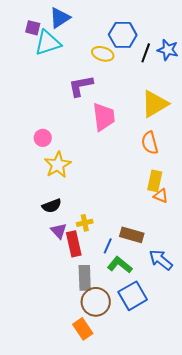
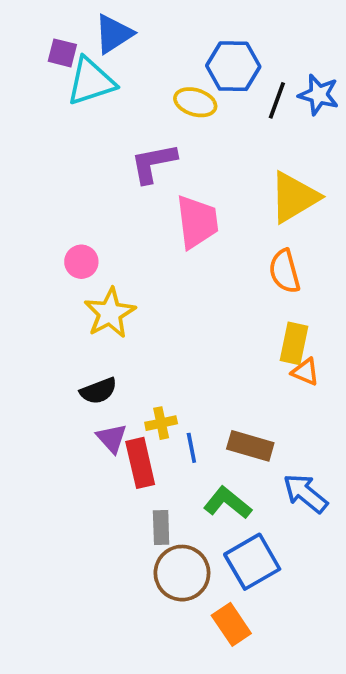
blue line: (108, 246) -> (191, 448), moved, turned -35
gray rectangle: (85, 278) -> (161, 528), size x0.7
orange rectangle: (83, 329) -> (231, 624), moved

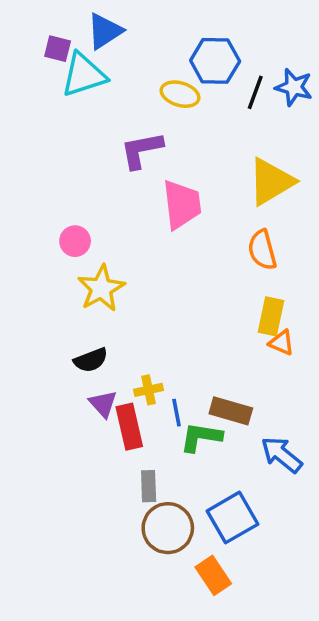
green L-shape: (228, 503) -> (201, 437), moved, turned -30

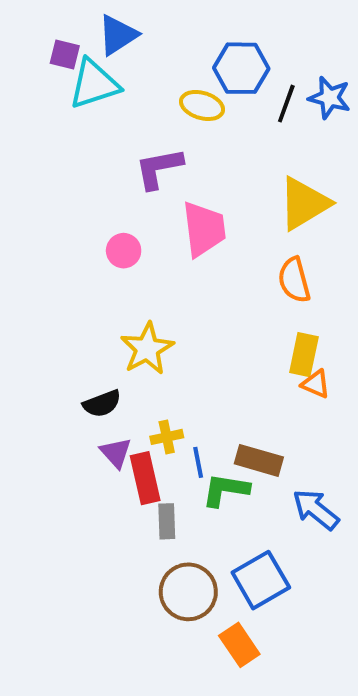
pink circle: (75, 241) -> (124, 251), moved
yellow star: (101, 288) -> (147, 349), moved
gray rectangle: (149, 486) -> (167, 521), moved

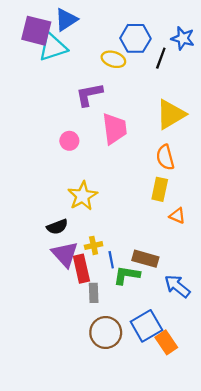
purple square: (65, 55) -> (36, 31), size x1.8
blue star: (329, 98) -> (183, 38), moved
yellow rectangle: (304, 355) -> (160, 189), moved
purple triangle: (116, 453) -> (65, 254), size x1.5
orange rectangle: (239, 645) -> (166, 342), moved

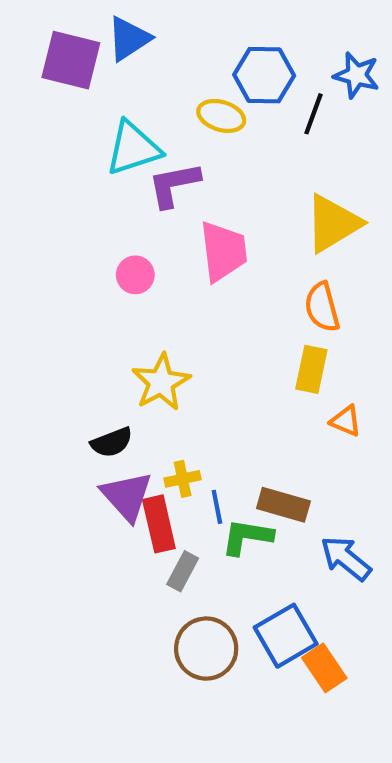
cyan triangle: (53, 47) -> (133, 148), moved
gray rectangle: (94, 293) -> (183, 571), turned 30

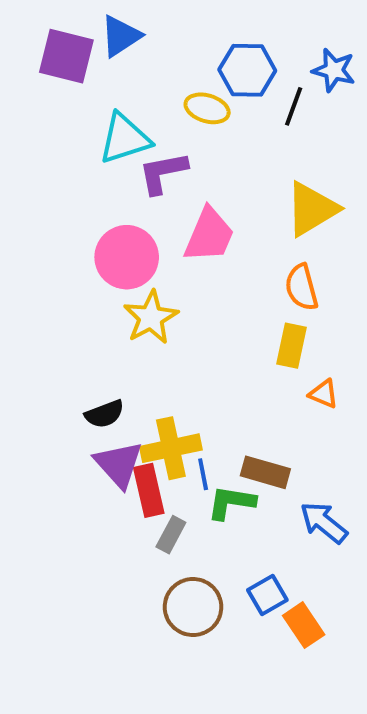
pink trapezoid: (223, 251) -> (209, 235), turned 30
pink circle: (135, 275) -> (127, 257), size x1.8
yellow star: (161, 382) -> (151, 317), moved
yellow cross: (183, 479) -> (171, 448), size x1.8
blue square: (286, 636) -> (267, 595), size x0.7

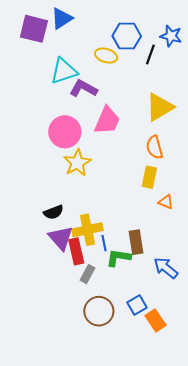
purple L-shape: (163, 173) -> (83, 89), turned 40
brown rectangle: (265, 472) -> (136, 242), turned 65

